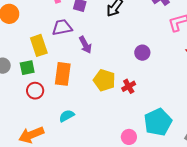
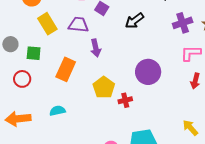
yellow rectangle: (39, 45) -> (47, 24), moved, turned -30
purple circle: (142, 53) -> (148, 72), size x1.6
red circle: (35, 91) -> (22, 79), moved

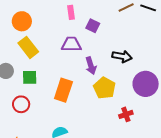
black arrow: (134, 21) -> (122, 56), moved, turned -126
yellow rectangle: (47, 24) -> (28, 47), moved
yellow pentagon: (104, 87) -> (104, 88), moved

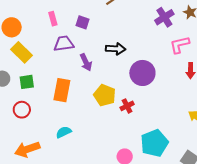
pink rectangle: (71, 12) -> (53, 19), moved
yellow pentagon: (104, 88) -> (105, 95), moved

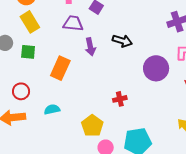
purple circle: (142, 73) -> (156, 68), moved
yellow pentagon: (105, 95) -> (92, 126), moved
red circle: (22, 110) -> (21, 91), moved

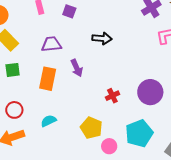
purple trapezoid: (73, 23) -> (51, 44), moved
purple arrow: (90, 47) -> (77, 68), moved
purple circle: (156, 68) -> (150, 92), moved

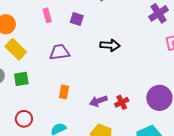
purple arrow: (77, 68) -> (98, 101), moved, turned 96
orange rectangle: (48, 79) -> (64, 92), moved, size x0.6

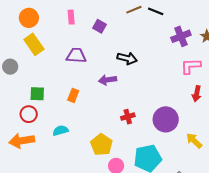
green square: (21, 79) -> (37, 94), moved
purple arrow: (98, 101) -> (107, 80), moved

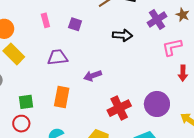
black arrow: (127, 58) -> (122, 35), moved
orange rectangle: (73, 95) -> (62, 97), size x1.5
red cross: (128, 117) -> (119, 108), size x1.6

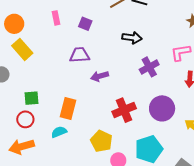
purple cross: (157, 20) -> (149, 67), moved
purple trapezoid: (57, 57) -> (80, 55), moved
orange rectangle: (62, 97) -> (68, 109), moved

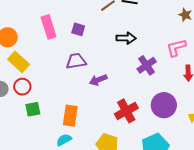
pink rectangle: (56, 18) -> (49, 27), size x1.6
red circle: (25, 119) -> (22, 87), moved

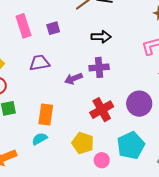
purple square: (78, 29) -> (53, 28), turned -32
purple trapezoid: (76, 61) -> (40, 63), moved
purple cross: (147, 65) -> (99, 67), moved, turned 30

